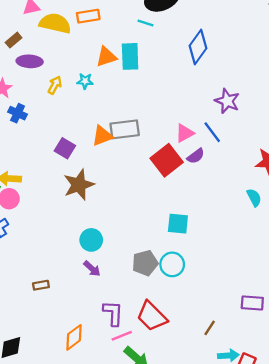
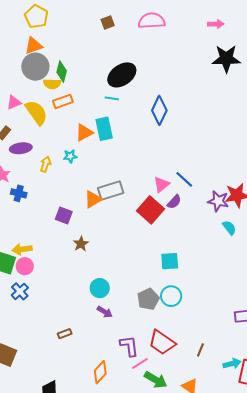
yellow semicircle: (55, 23) -> (36, 113), turned 52
purple star: (227, 101) -> (218, 201), moved
brown star: (79, 185) -> (81, 244), size x0.6
brown line: (210, 328) -> (200, 350), moved

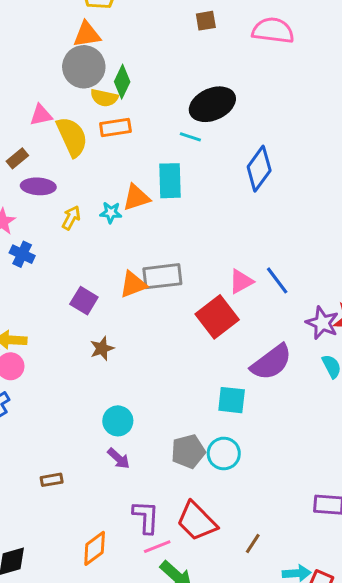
orange triangle: (84, 133) -> (136, 198), moved
purple semicircle: (174, 202) -> (271, 362), moved, size x1.8

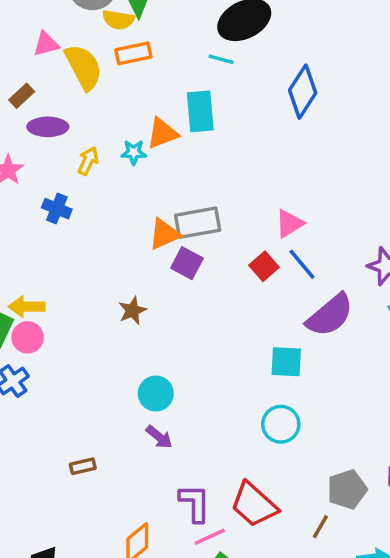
blue cross: (22, 254) -> (57, 209), moved
blue line: (277, 280) -> (302, 264), moved
purple square: (84, 301) -> (187, 263), moved
red square: (217, 317) -> (264, 266), size x0.6
gray pentagon: (188, 451) -> (347, 489), moved

